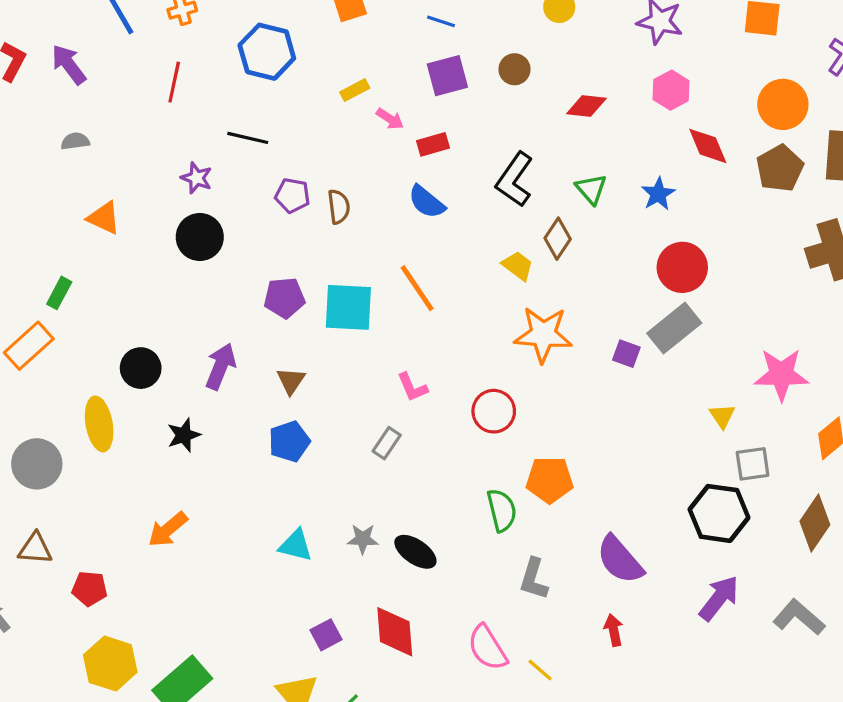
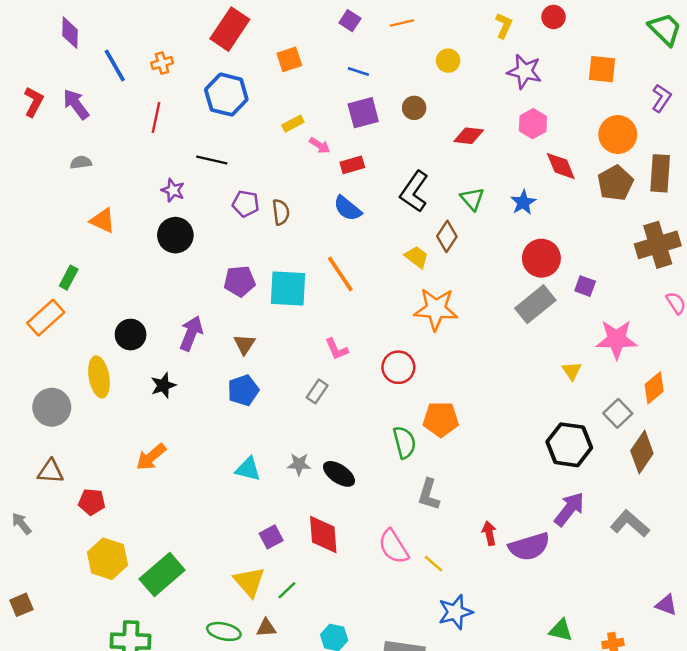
purple square: (626, 354) -> (585, 286), moved
gray square: (753, 464) -> (618, 413), moved, turned -36
purple semicircle: (620, 560) -> (529, 547), moved, turned -66

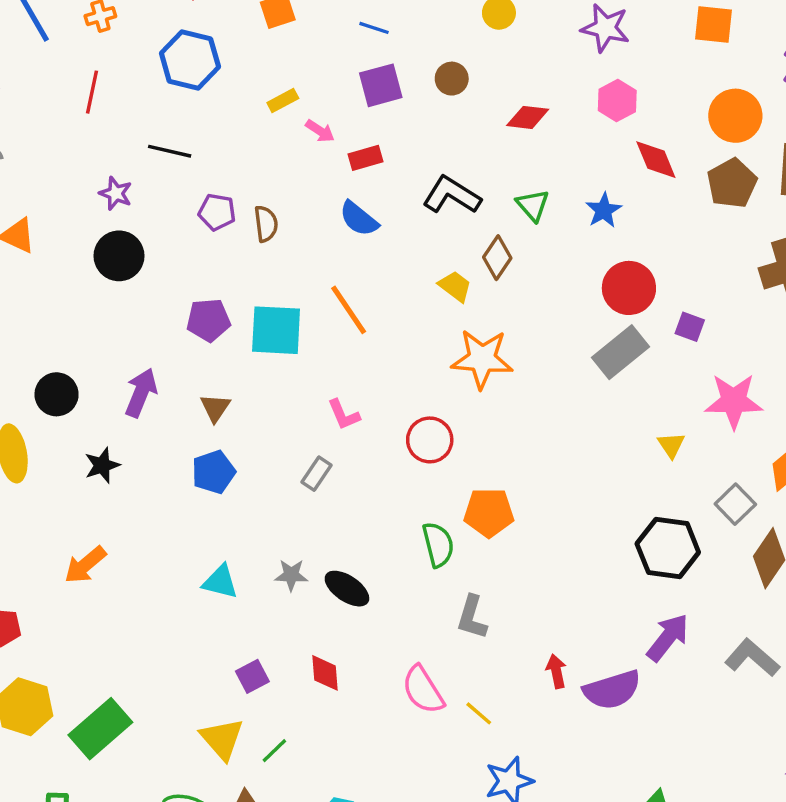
black L-shape: (414, 192) -> (452, 195), turned 87
red diamond: (323, 534) -> (325, 673), size x0.7

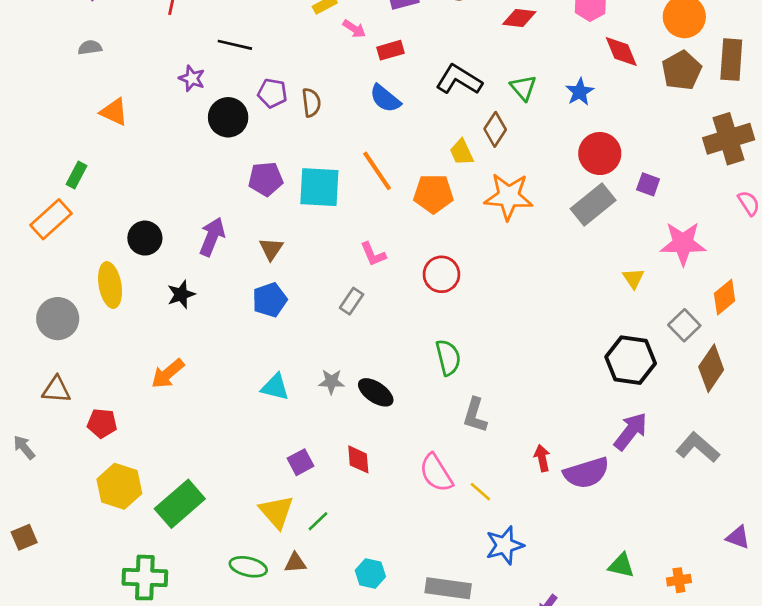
black circle: (119, 256) -> (228, 117), moved
yellow trapezoid: (455, 286) -> (462, 152), turned -152
orange star: (482, 359) -> (509, 196), moved
orange pentagon: (489, 513) -> (433, 194), moved

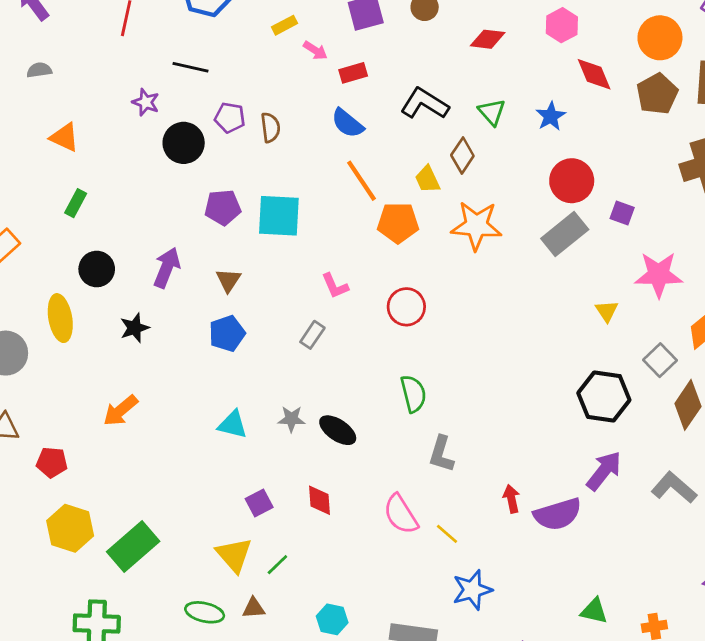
orange line: (377, 171) -> (362, 181), moved
green rectangle: (76, 175) -> (76, 203), moved

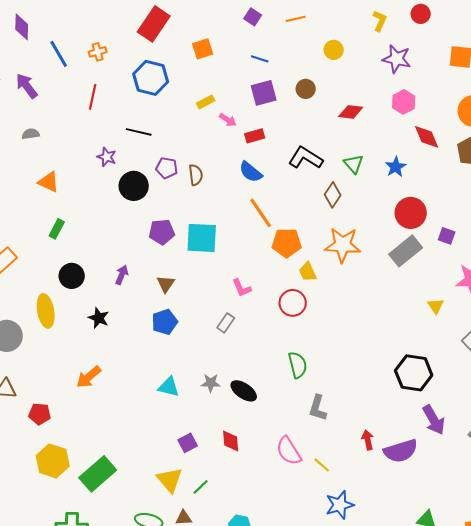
yellow trapezoid: (427, 179) -> (308, 272), moved
purple arrow: (167, 268) -> (122, 275), size x0.7
black star: (135, 328) -> (99, 318), turned -30
black hexagon: (604, 397) -> (414, 373), moved
purple arrow: (604, 471) -> (434, 420), turned 112

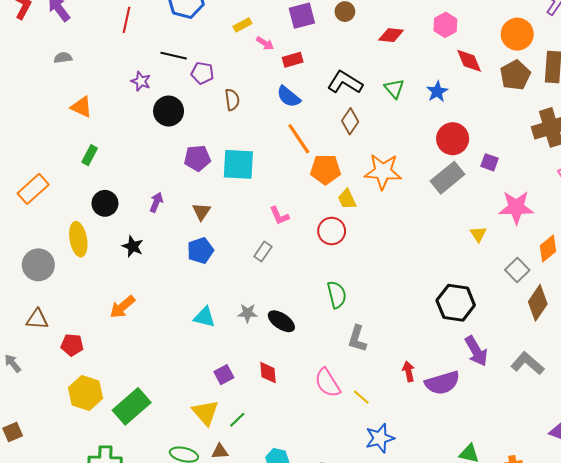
purple pentagon: (167, 168) -> (202, 73), moved
brown diamond: (333, 195) -> (350, 121), moved

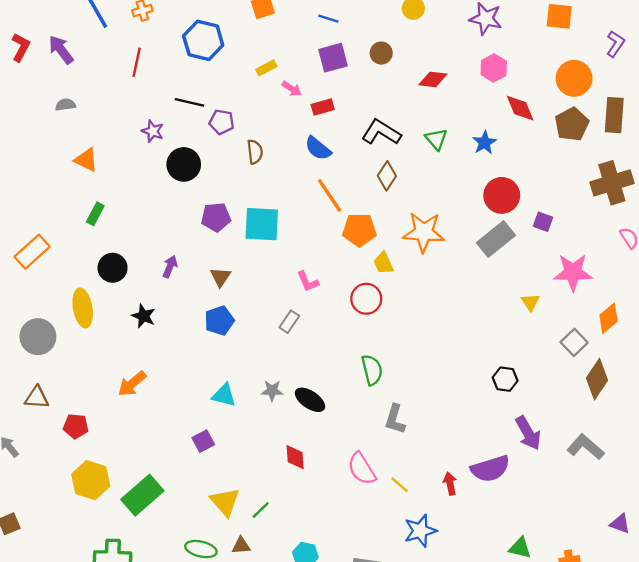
black hexagon: (456, 303) -> (505, 379), size x0.6
red arrow: (409, 372) -> (450, 484), moved
purple square: (224, 375) -> (203, 441), moved

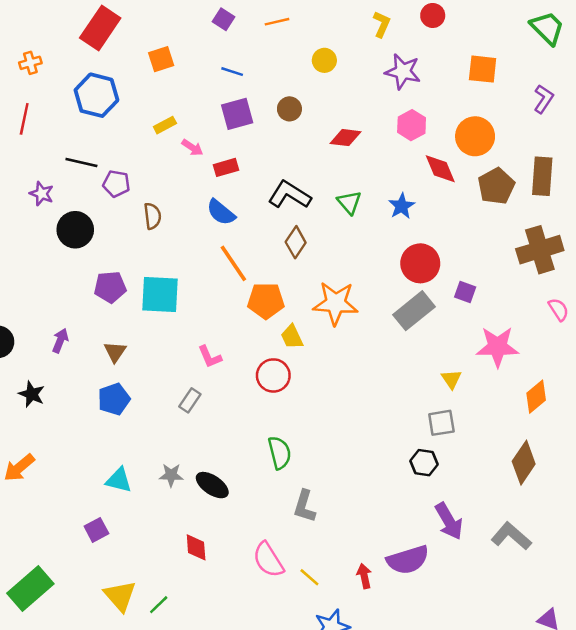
orange circle: (574, 78) -> (475, 136), moved
gray square: (574, 342) -> (441, 423), moved, turned 35

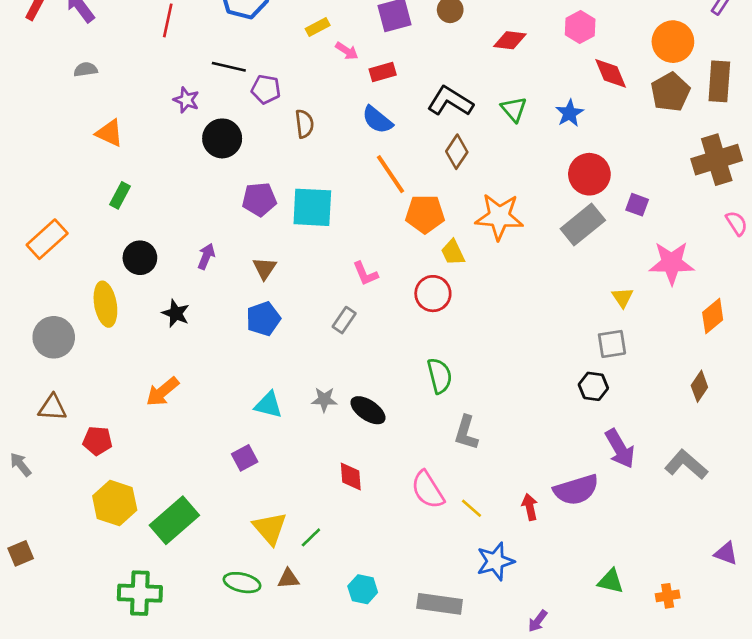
orange circle: (475, 136) -> (673, 42), moved
brown diamond: (524, 463) -> (699, 386), size x0.7

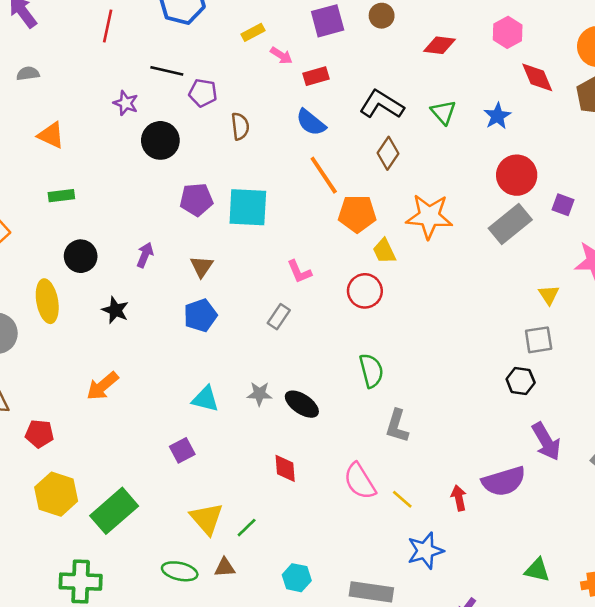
green rectangle: (120, 195) -> (61, 196), turned 55

